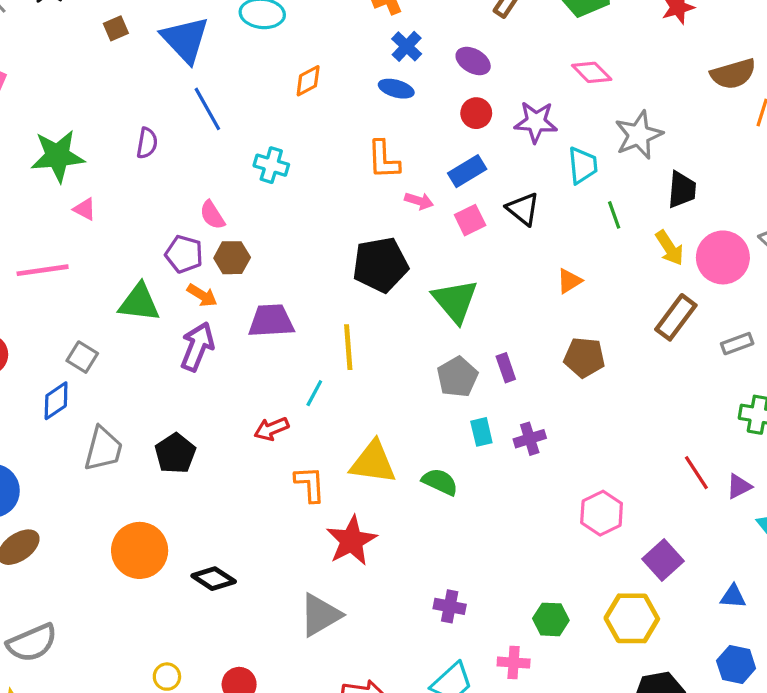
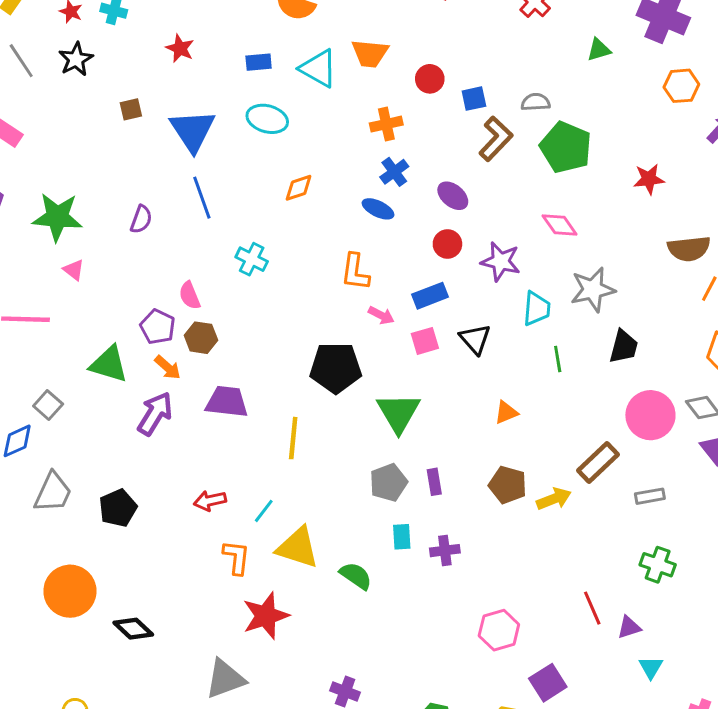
yellow arrow: (670, 248) -> (554, 499), moved, turned -88
cyan line: (314, 393) -> (264, 511), moved

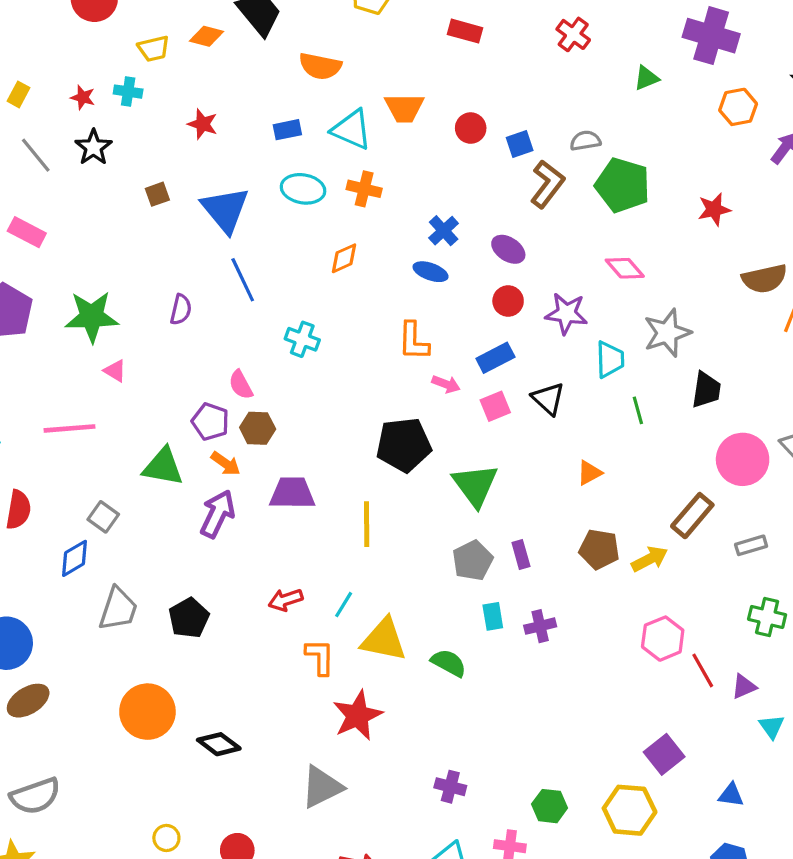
orange cross: (386, 124) -> (364, 189), moved, turned 32
pink hexagon: (499, 630) -> (663, 639), moved

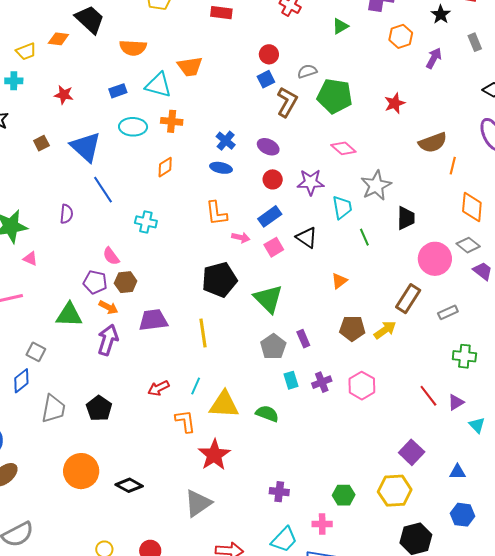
red circle: (471, 128) -> (269, 54), moved
pink hexagon: (663, 639) -> (362, 386), moved

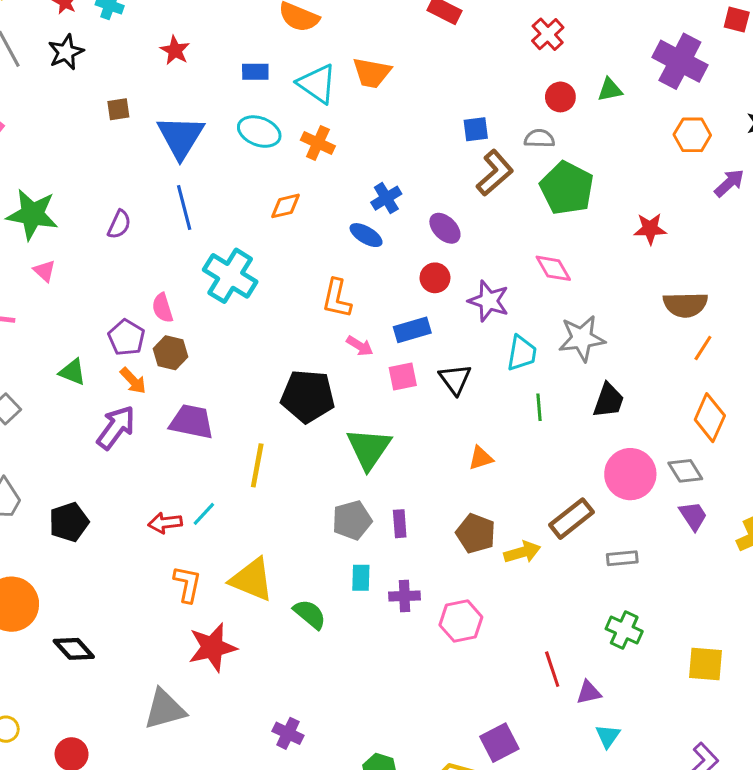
red circle: (269, 54) -> (560, 97), moved
cyan cross: (146, 222) -> (230, 276), size x1.6
green triangle: (69, 315) -> (72, 372), size x0.7
cyan line: (196, 386) -> (204, 514), moved

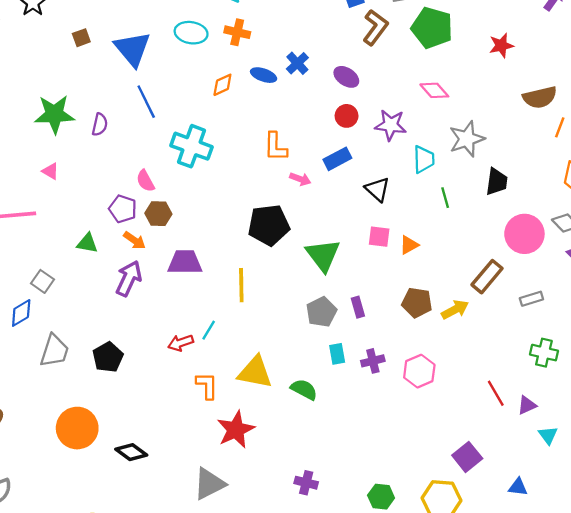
green star: (32, 214) -> (54, 114), moved
blue ellipse: (366, 235) -> (264, 75), moved
pink square: (403, 377) -> (379, 237), moved, turned 30

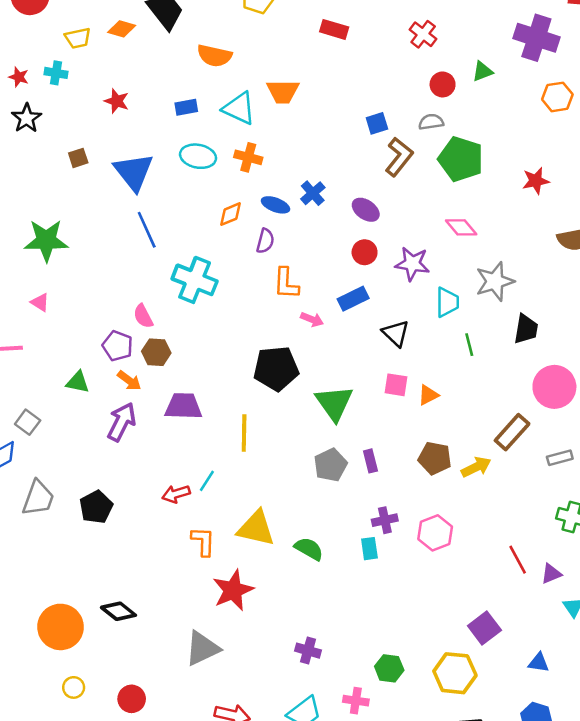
purple semicircle: (100, 125) -> (265, 241), moved
cyan rectangle: (337, 354) -> (369, 549), moved
orange circle: (77, 428) -> (61, 627), moved

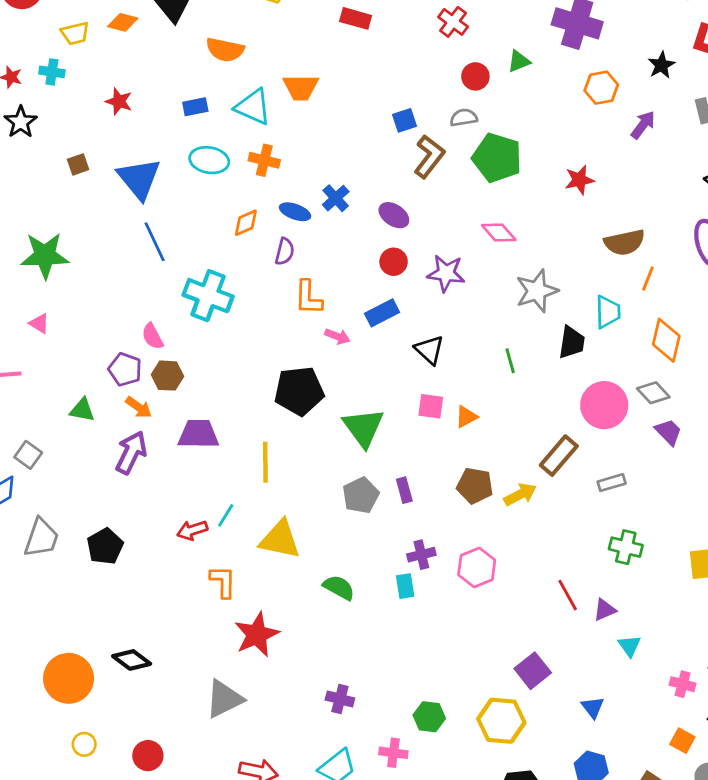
cyan trapezoid: (447, 302) -> (608, 312), moved
yellow triangle: (256, 528) -> (280, 539), moved
blue triangle: (539, 663) -> (593, 707), turned 45

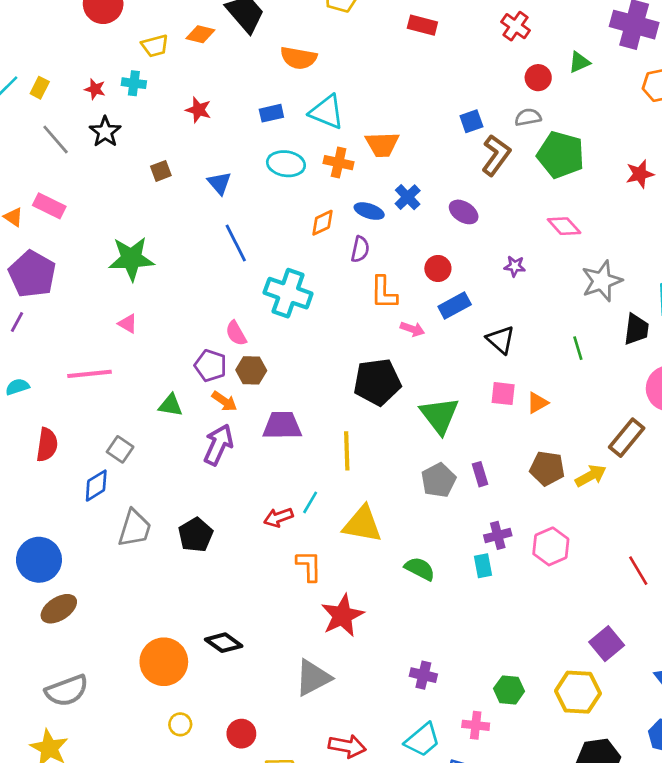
orange trapezoid: (301, 87) -> (382, 144), moved
blue triangle: (139, 179) -> (219, 183), size x0.6
red circle: (394, 262) -> (438, 268), moved
purple star: (446, 273) -> (515, 266), size x0.6

